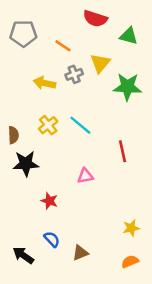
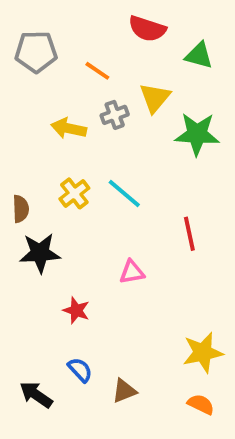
yellow star: (131, 228) -> (203, 353), size x1.5
orange semicircle: (130, 262) -> (201, 404), turned 49

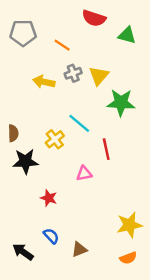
yellow triangle: (155, 98) -> (99, 76), moved
green star: (197, 134) -> (121, 103), moved
yellow cross: (74, 193) -> (55, 139), moved
red line: (189, 234) -> (106, 149), moved
orange semicircle: (201, 404) -> (128, 258), turned 133

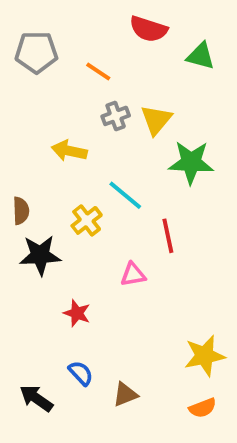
yellow arrow: (44, 82) -> (69, 151), moved

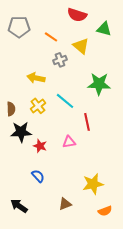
yellow triangle: (156, 120) -> (81, 46), moved, turned -30
yellow cross: (87, 220) -> (38, 106), moved
red star: (77, 313) -> (40, 146), moved
yellow star: (205, 356) -> (93, 184), moved
blue semicircle: (81, 373) -> (38, 176), moved

